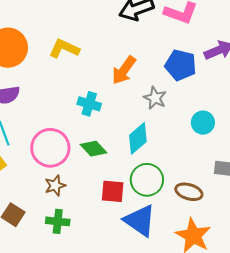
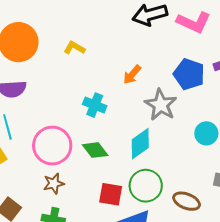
yellow L-shape: (64, 49) -> (74, 48), size x0.7
orange arrow: (124, 70) -> (132, 74), size x0.7
gray star: (155, 98) -> (161, 105), size x1.4

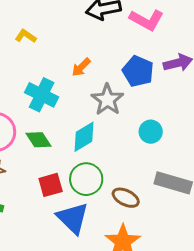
cyan cross: (95, 105) -> (42, 95), size x1.4
red square: (111, 194) -> (51, 185), turned -30

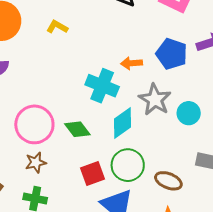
orange arrow: (81, 67) -> (131, 63), moved, turned 45
cyan cross: (42, 95) -> (102, 86), moved
gray star: (107, 100) -> (155, 100), moved

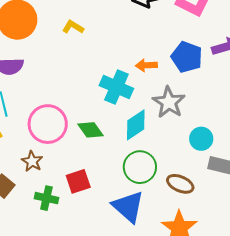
cyan circle: (189, 113) -> (201, 139), moved
brown star: (36, 163) -> (32, 161), moved, turned -30
red square: (93, 173) -> (78, 181), moved

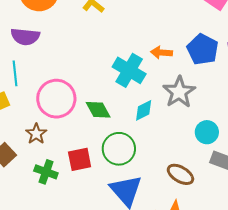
cyan diamond: (136, 125) -> (144, 110), size x0.7
green circle: (140, 167) -> (119, 149), moved

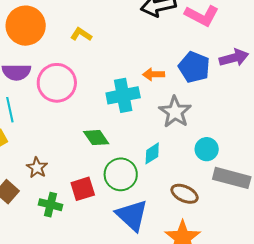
cyan cross: (129, 70) -> (123, 95), turned -36
pink circle: (56, 99) -> (57, 83), moved
cyan diamond: (144, 110) -> (152, 153), moved

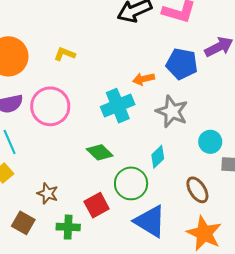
brown ellipse: (185, 194) -> (197, 190), turned 44

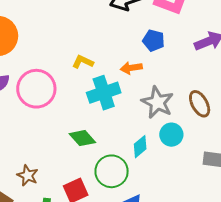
yellow L-shape: (65, 54) -> (83, 62), moved
blue pentagon: (182, 64) -> (154, 40), moved, size x0.7
cyan circle: (210, 142) -> (171, 135), moved
brown ellipse: (197, 190) -> (200, 104), moved

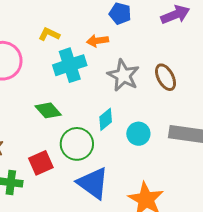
cyan circle: (171, 135) -> (138, 134), moved

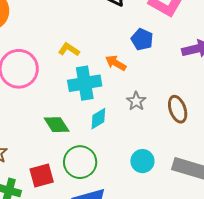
orange arrow: (98, 41) -> (116, 63), turned 30
gray star: (123, 75) -> (136, 101), size x0.6
cyan diamond: (106, 119) -> (98, 119), moved

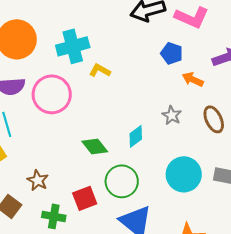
orange arrow: (116, 63) -> (193, 79), moved
cyan cross: (85, 83) -> (73, 46), moved
cyan circle: (142, 161) -> (184, 174), size x1.5

